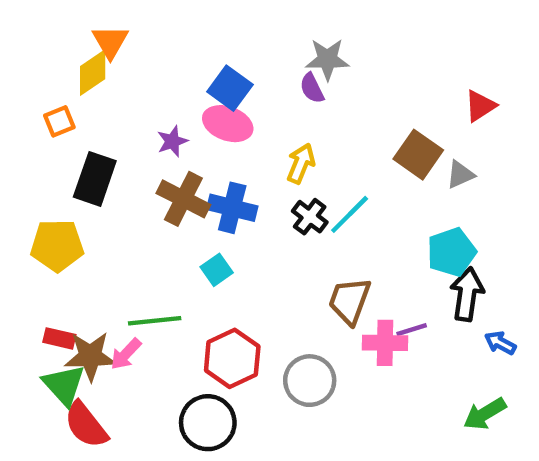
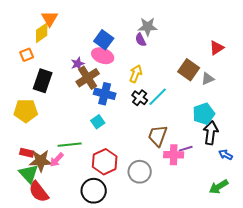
brown cross: (183, 199) -> (88, 78), moved, turned 30

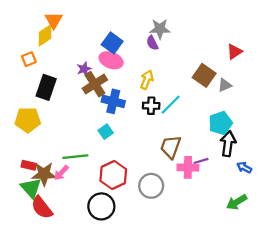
black cross: (140, 98) -> (151, 106), turned -35

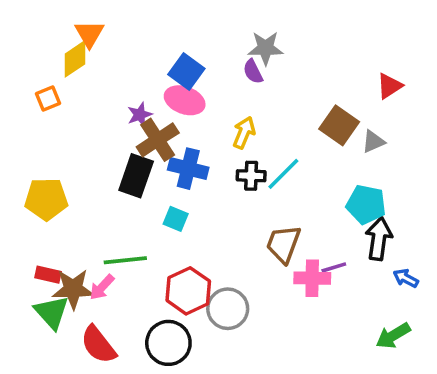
black rectangle: (46, 87) -> (136, 176), moved
cyan pentagon: (220, 123) -> (366, 205), turned 30
cyan square: (106, 132) -> (176, 219), turned -32
gray circle: (151, 186) -> (228, 309), moved
red semicircle: (42, 207) -> (98, 345), moved

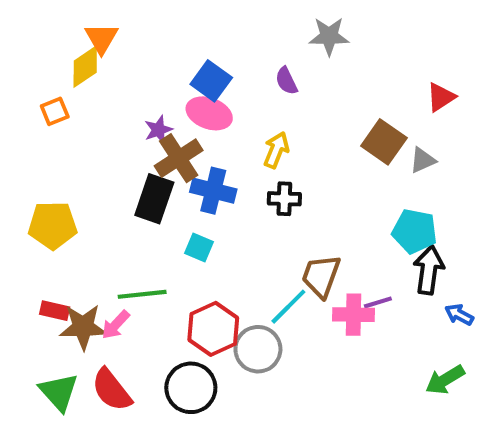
gray star: (265, 48) -> (329, 36), moved
cyan line: (283, 174) -> (288, 307), moved
green triangle: (52, 312) -> (59, 392), moved

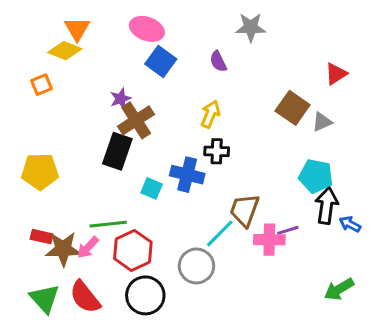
yellow diamond: (85, 67) -> (65, 51), turned 56
pink ellipse: (209, 113) -> (147, 29), moved
blue cross: (213, 191) -> (187, 175), moved
blue arrow: (459, 315) -> (350, 224), moved
red hexagon: (213, 329) -> (133, 250), moved

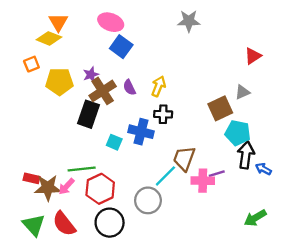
purple semicircle: (218, 61) -> (129, 87), moved
brown square: (293, 108) -> (220, 108), moved, turned 30
yellow pentagon: (40, 171) -> (59, 82), moved

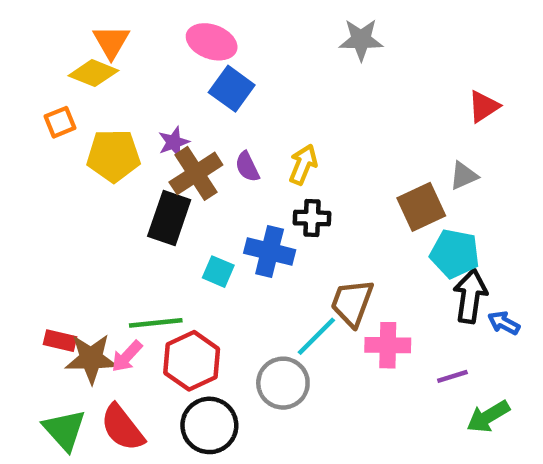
purple line: (217, 174) -> (452, 376), moved

